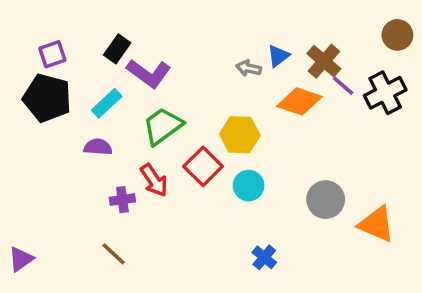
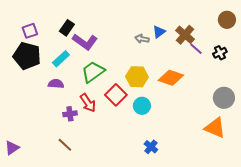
black cross: (385, 93) -> (220, 53), size x0.6
orange diamond: (299, 101) -> (171, 78), moved
gray circle: (326, 200) -> (224, 98), moved

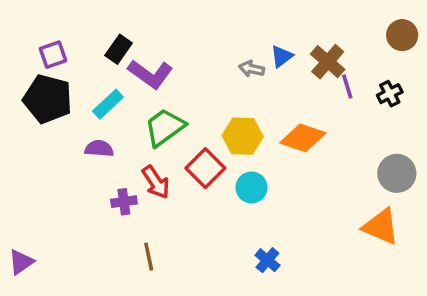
purple line: (196, 49) -> (347, 86), turned 32
brown line: (65, 145) -> (149, 257), moved, turned 35

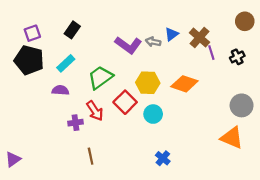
purple L-shape: (150, 74) -> (128, 45), moved

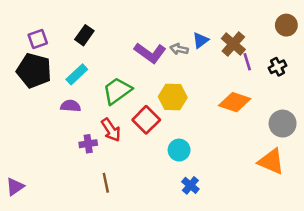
orange diamond: (184, 84) -> (235, 102), moved
cyan circle: (153, 114) -> (179, 150), moved

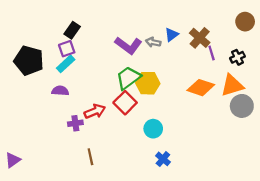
purple square: (38, 39) -> (67, 49), moved
green trapezoid: (117, 91) -> (128, 78), moved
red arrow: (111, 130) -> (95, 111), turned -78
orange triangle: (271, 161) -> (232, 85), moved, turned -40

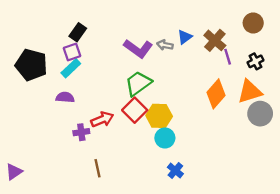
brown circle: (245, 22) -> (253, 23), moved
yellow hexagon: (148, 83) -> (159, 116), moved
orange diamond: (201, 88) -> (216, 94), turned -68

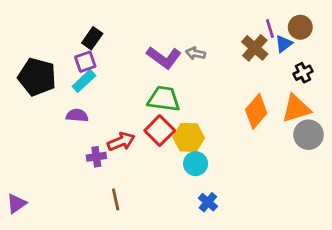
blue triangle: (185, 37) -> (284, 44), moved
purple line: (228, 57) -> (270, 29), moved
green trapezoid: (138, 83) -> (164, 99), turned 44

